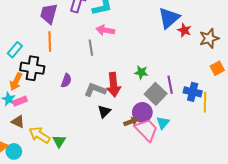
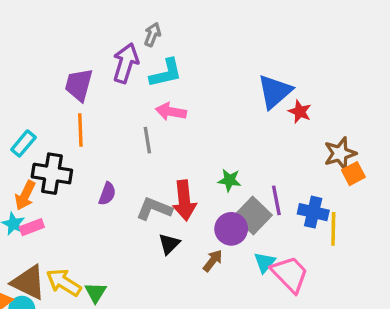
brown star: (209, 38) -> (340, 153), moved
purple circle: (142, 112) -> (231, 229), moved
brown triangle: (18, 122) -> (28, 282), moved, size x1.6
brown arrow: (131, 122) -> (213, 261), turned -32
pink trapezoid: (146, 130) -> (290, 274), moved

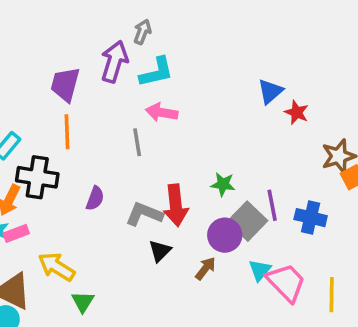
blue triangle: (275, 92) -> (270, 91), size x0.7
yellow line: (333, 229) -> (332, 295), moved
yellow arrow: (64, 282) -> (57, 267), moved

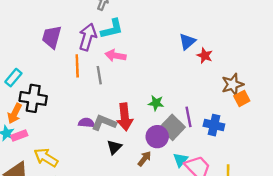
purple arrow: (114, 62) -> (88, 37), moved
orange line: (67, 132) -> (77, 66), moved
purple semicircle: (95, 198) -> (86, 123), moved, turned -105

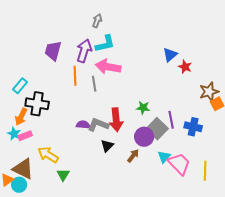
pink arrow: (115, 56) -> (108, 67), size x1.4

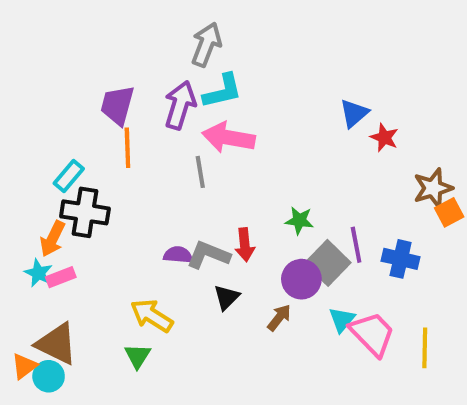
gray arrow: (97, 21) -> (206, 44), size x1.5
orange line: (75, 76) -> (127, 148), moved
cyan rectangle: (20, 86) -> (69, 176), moved
red arrow: (116, 120) -> (245, 245), size x0.7
yellow arrow: (48, 155) -> (152, 316), moved

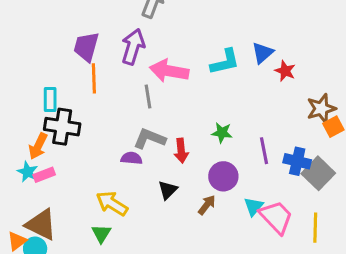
cyan L-shape: (223, 91) -> (225, 62), moved
cyan rectangle: (69, 176) -> (50, 100), turned -40
gray L-shape: (208, 255) -> (150, 139), moved
gray square: (328, 263) -> (318, 173), moved

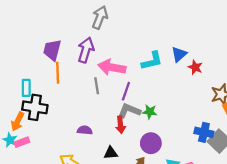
gray L-shape: (150, 139) -> (129, 111), moved
purple line: (264, 151) -> (126, 91), moved, turned 30
black triangle: (168, 190) -> (111, 153), turned 40

